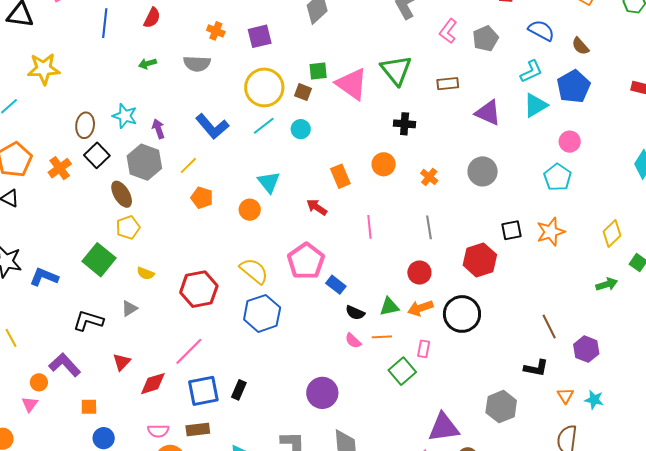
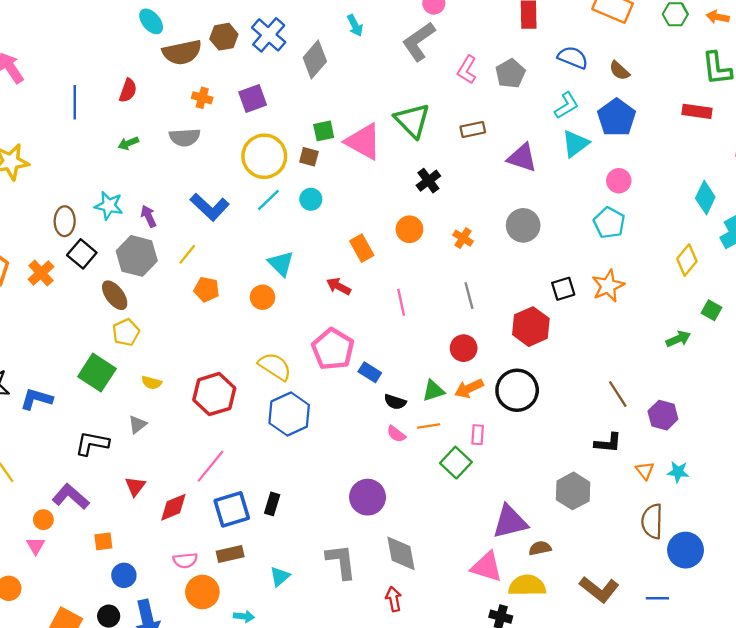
black cross: (405, 124) -> (428, 181), turned -35
yellow diamond: (612, 234) -> (687, 260), moved

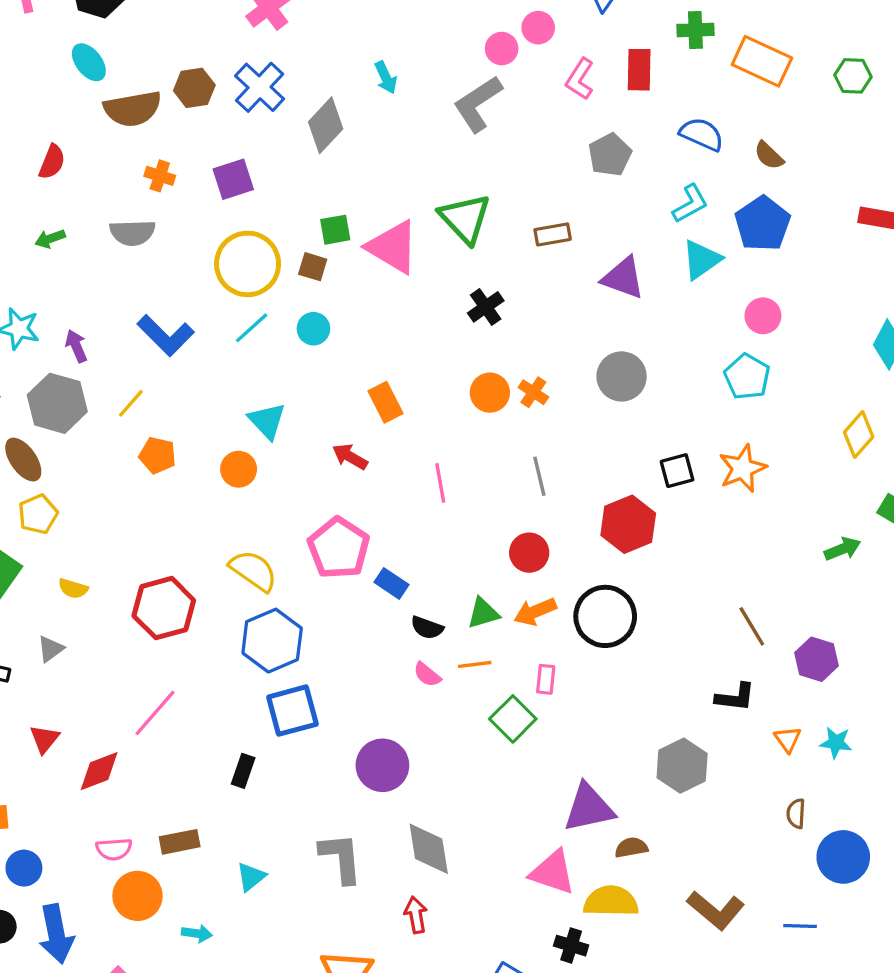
pink L-shape: (467, 70) -> (580, 79), moved
orange circle: (409, 229) -> (490, 393), moved
blue square: (232, 509) -> (292, 711), moved
brown semicircle: (652, 521) -> (796, 814), size x0.6

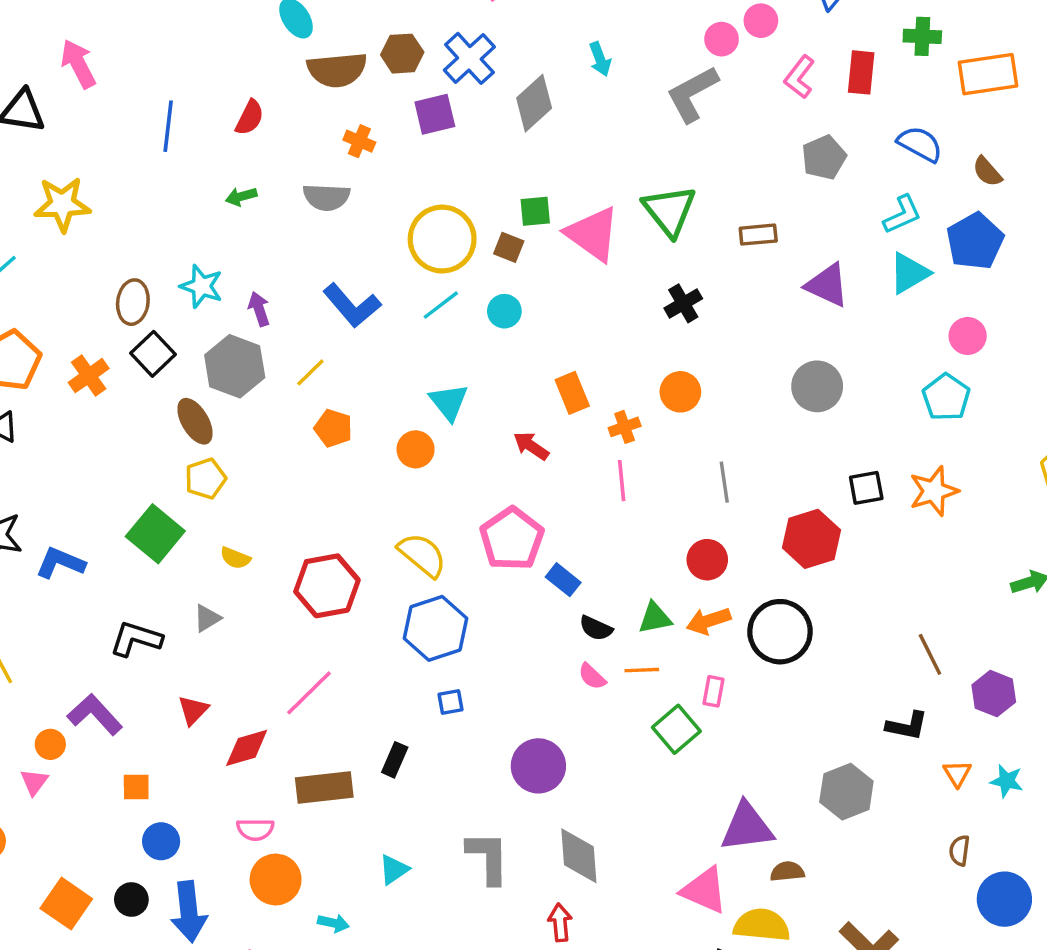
orange rectangle: (762, 61) -> (988, 74), turned -38
purple square: (233, 179) -> (435, 114), moved
orange cross: (533, 392) -> (625, 427), moved, turned 32
blue square: (292, 711) -> (450, 702), size x0.5
brown rectangle: (180, 842) -> (324, 788), moved, size x1.4

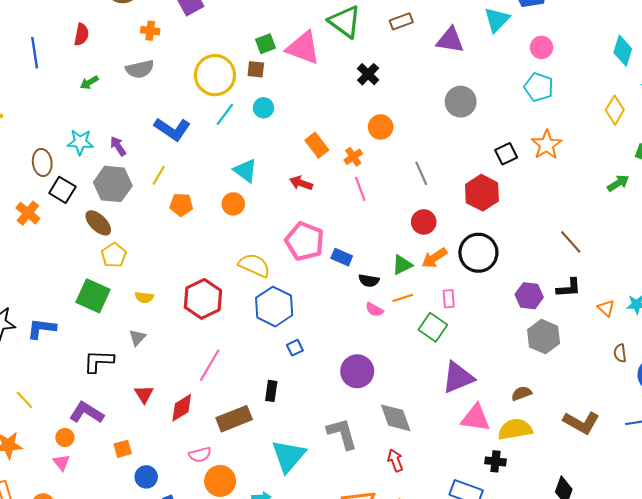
purple hexagon: (994, 694) -> (529, 296), moved
purple triangle: (747, 827) -> (458, 378), moved
cyan triangle: (394, 869) -> (288, 456), size x1.8

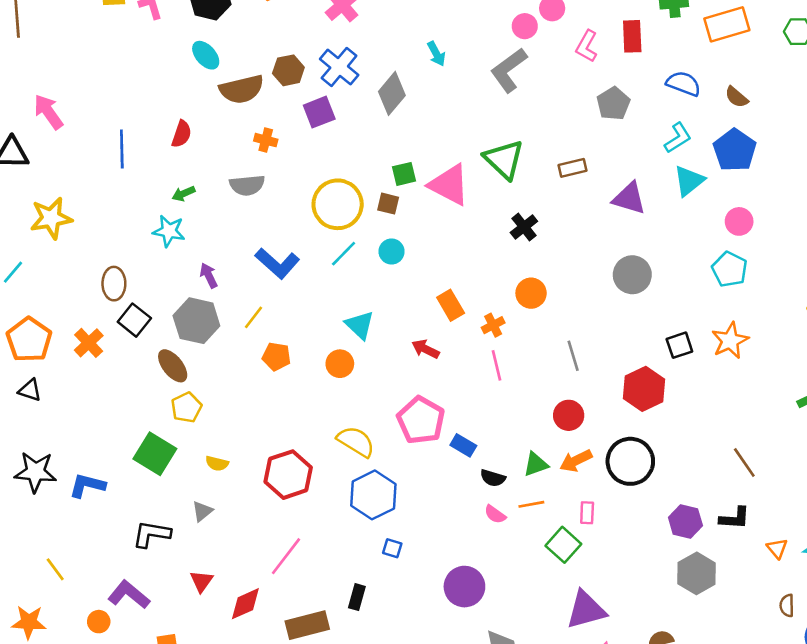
cyan star: (80, 142) -> (169, 231), moved
blue square: (295, 348) -> (392, 548), turned 35

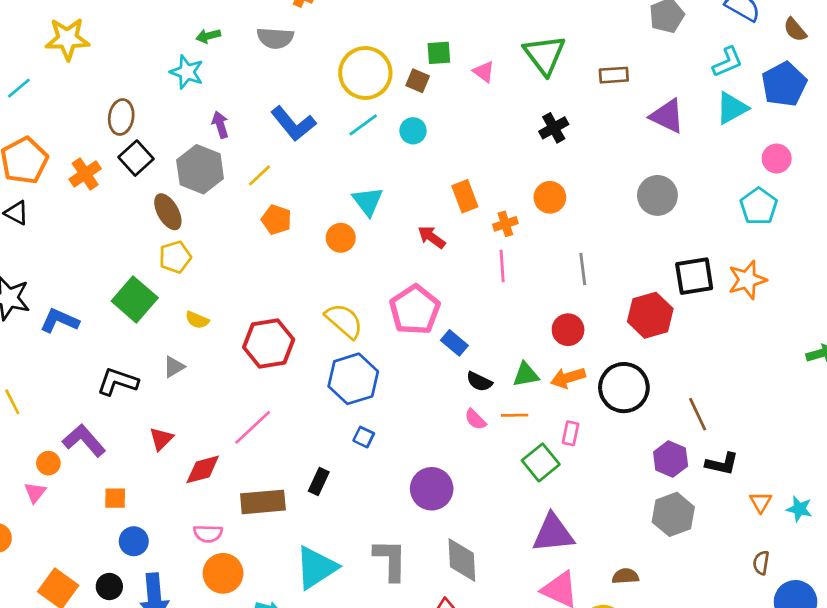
pink triangle: (449, 185) -> (484, 72), size x0.5
black square: (679, 345) -> (694, 276), size x1.4
brown line: (744, 463) -> (698, 414), moved

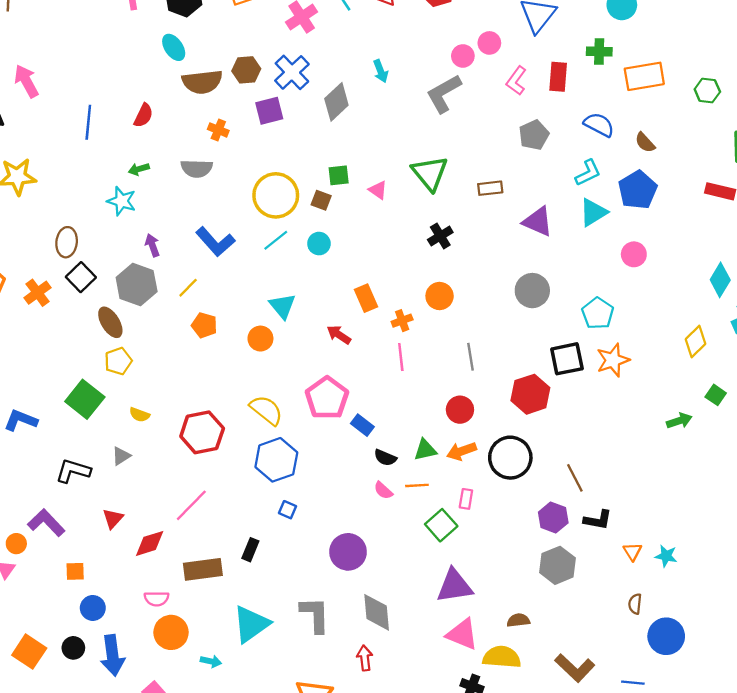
cyan pentagon: (759, 206) -> (598, 313), moved

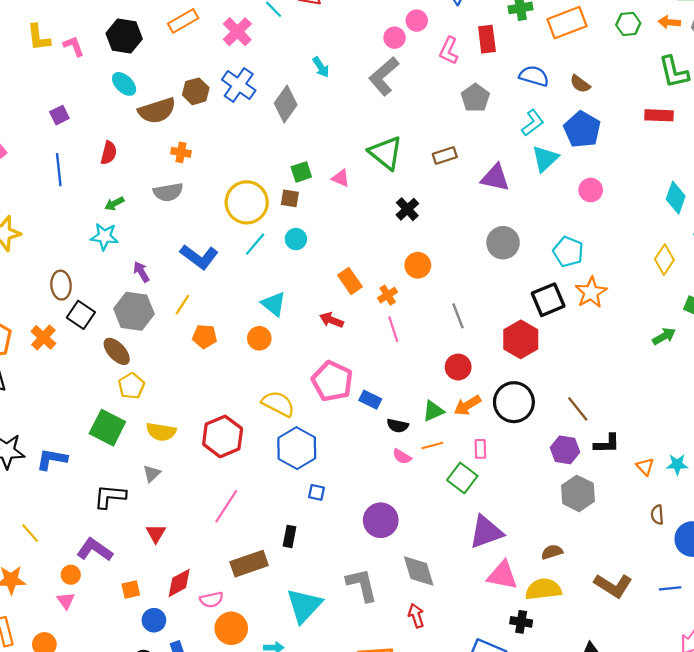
purple square: (269, 111) -> (59, 115), moved, size x0.7
yellow semicircle: (139, 415) -> (161, 432), size x1.5
red diamond: (150, 543) -> (179, 583), moved

